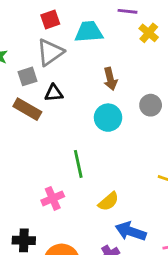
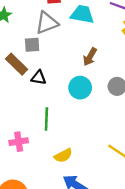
gray square: (28, 76) -> (32, 45), moved
brown arrow: (110, 79) -> (90, 57), turned 30
black triangle: (54, 93) -> (39, 78), moved

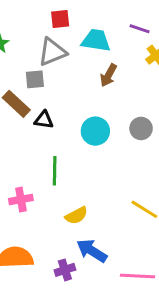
brown arrow: (90, 57) -> (108, 75), moved

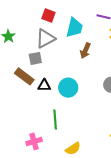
red square: (60, 19) -> (48, 16), turned 32
cyan trapezoid: (96, 40) -> (74, 28), turned 100
cyan circle: (95, 131) -> (68, 88), moved

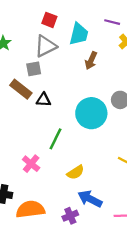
cyan circle: (68, 88) -> (91, 113), moved, size x1.4
green line: (55, 120) -> (55, 139), turned 30
pink cross: (34, 141) -> (31, 164), turned -35

